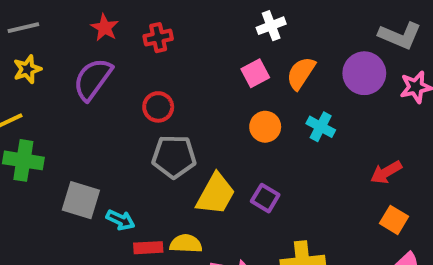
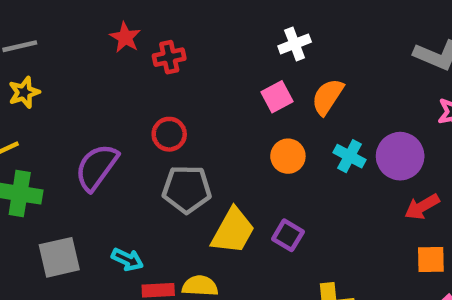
red star: (105, 28) -> (125, 37), moved
purple circle: (364, 73) -> (400, 156), moved
purple semicircle: (93, 79) -> (97, 167), moved
gray square: (81, 200) -> (59, 257), moved, turned -30
orange square: (394, 220) -> (431, 259), turned -32

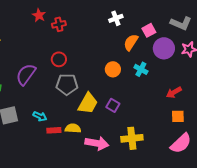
pink square: (277, 97) -> (149, 30), moved
purple circle: (400, 156) -> (164, 48), moved

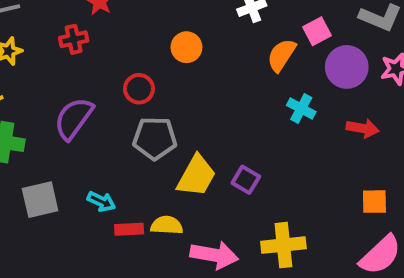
red cross: (59, 24) -> (74, 39), moved
orange circle: (113, 69) -> (186, 47), moved
red arrow: (174, 92) -> (363, 128), moved, turned -140

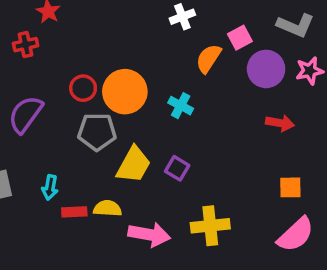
orange circle: (186, 47) -> (125, 92), moved, size x1.6
cyan cross: (301, 109) -> (181, 106), moved
cyan arrow: (101, 202) -> (50, 187), turned 75

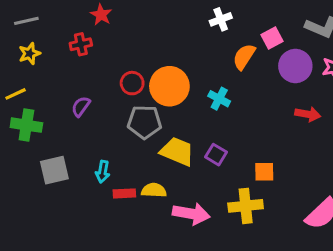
purple semicircle: (26, 114) -> (81, 106), size x0.6
yellow trapezoid: (134, 165) -> (177, 151), turned -96
orange square: (290, 187) -> (264, 172), moved

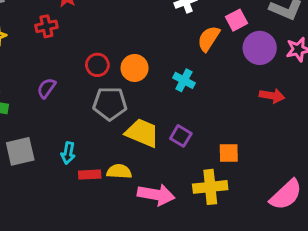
orange circle: (169, 86) -> (135, 68), size x0.7

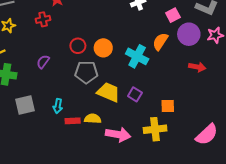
orange semicircle: (209, 39) -> (160, 42), moved
cyan cross: (184, 80) -> (137, 56), size x1.5

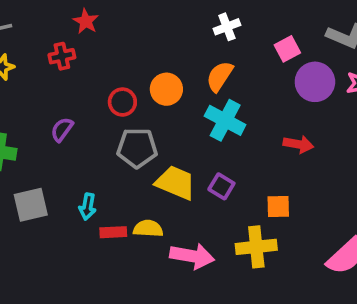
orange semicircle: (160, 42) -> (220, 76), moved
orange circle: (103, 48) -> (166, 89), moved
red arrow: (197, 67) -> (298, 144), moved

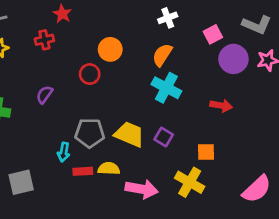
orange circle: (166, 89) -> (110, 49), moved
gray pentagon: (137, 148) -> (90, 133), moved
gray square: (31, 205) -> (21, 182), moved
yellow cross: (256, 247) -> (190, 182), turned 36

